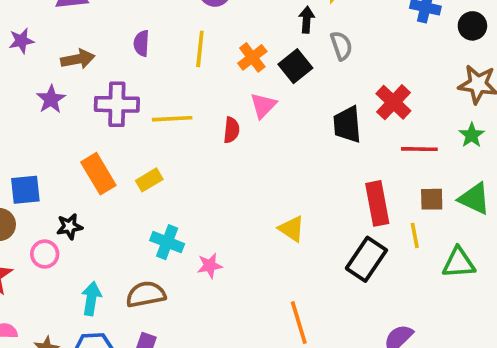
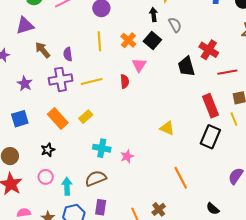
purple semicircle: (141, 43) -> (68, 54), moved
brown arrow: (78, 59) -> (43, 50), moved, turned -108
blue square: (25, 190) -> (20, 119), moved
pink circle: (45, 254) -> (46, 177), moved

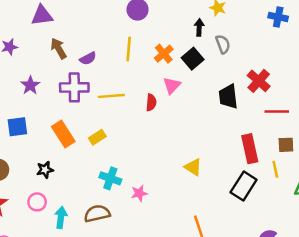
purple semicircle: (68, 54) -> (88, 58), turned -120

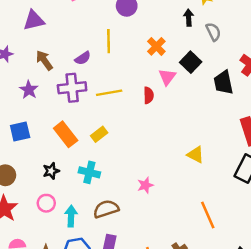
brown arrow: (59, 48) -> (44, 60), moved
yellow line: (129, 49) -> (109, 41), moved
black square: (193, 59) -> (191, 62), moved
cyan cross: (110, 178) -> (89, 172), moved

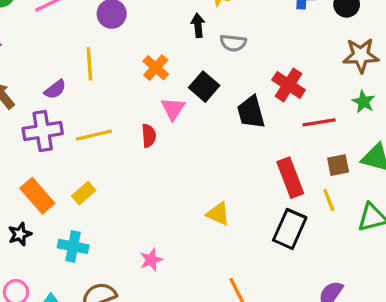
gray semicircle: (213, 32) -> (233, 43), turned 126
black star: (51, 171) -> (20, 234), moved

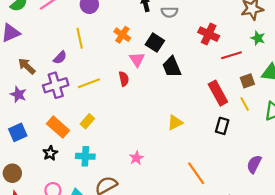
black trapezoid: (251, 112) -> (172, 67), moved
yellow triangle: (218, 214) -> (175, 123), turned -42
black rectangle: (290, 229) -> (222, 126), size x0.7

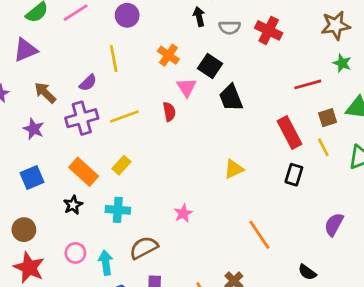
red cross: (209, 34) -> (269, 30), moved

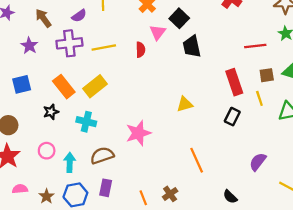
yellow rectangle: (121, 165) -> (95, 86), size x1.5
pink star: (183, 213) -> (138, 133), size x1.6

